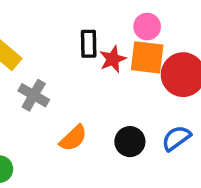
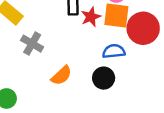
blue semicircle: (176, 138) -> (114, 51), moved, turned 30

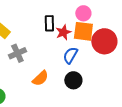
gray cross: (32, 44) -> (17, 53), turned 36
blue semicircle: (114, 51) -> (70, 55), moved, turned -54

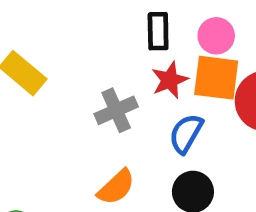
black rectangle: (49, 23) -> (158, 31), moved
gray cross: (17, 53) -> (116, 110), moved

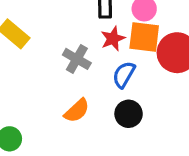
gray cross: (116, 110) -> (77, 59), turned -36

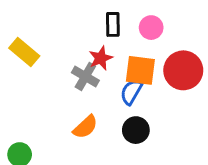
orange square: (144, 37) -> (140, 70), moved
red star: (113, 39) -> (101, 58), moved

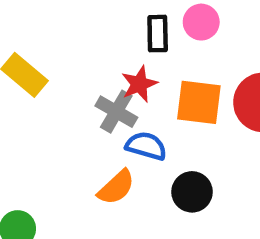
pink circle: (151, 28) -> (201, 22), moved
blue semicircle: (131, 92) -> (146, 146), moved, turned 76

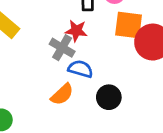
red star: (139, 84) -> (76, 31), turned 30
orange square: (199, 102) -> (129, 25), moved

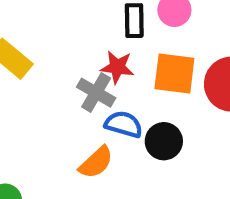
orange square: (129, 25) -> (174, 73), moved
black circle: (109, 97) -> (164, 141), moved

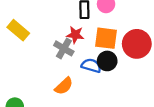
blue semicircle: (124, 124) -> (91, 66), moved
black circle: (164, 141) -> (107, 61), moved

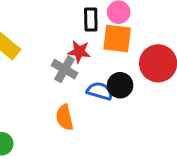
orange square: (106, 38) -> (117, 38), moved
orange semicircle: (64, 86) -> (65, 117), turned 120

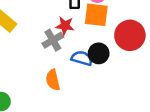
gray cross: (65, 69) -> (53, 40), turned 30

